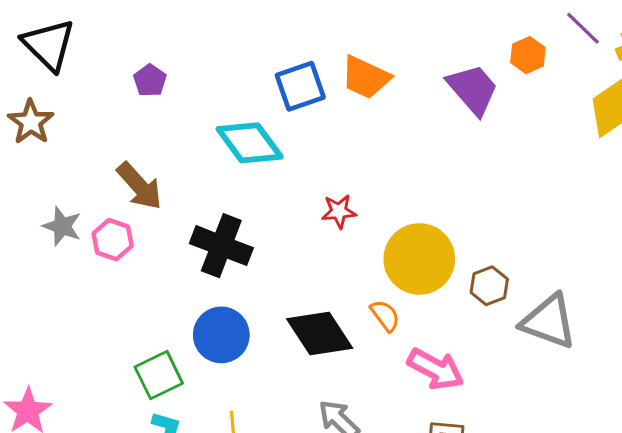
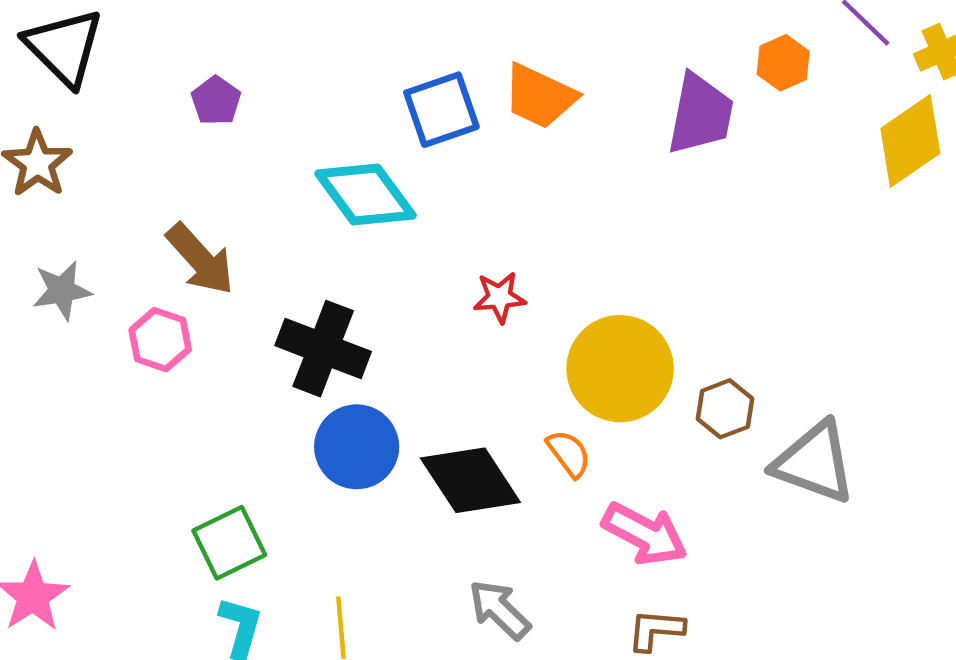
purple trapezoid: (473, 89) -> (700, 114), turned 52
gray star: (62, 226) -> (62, 291), moved, turned -30
blue circle: (221, 335) -> (357, 447), moved

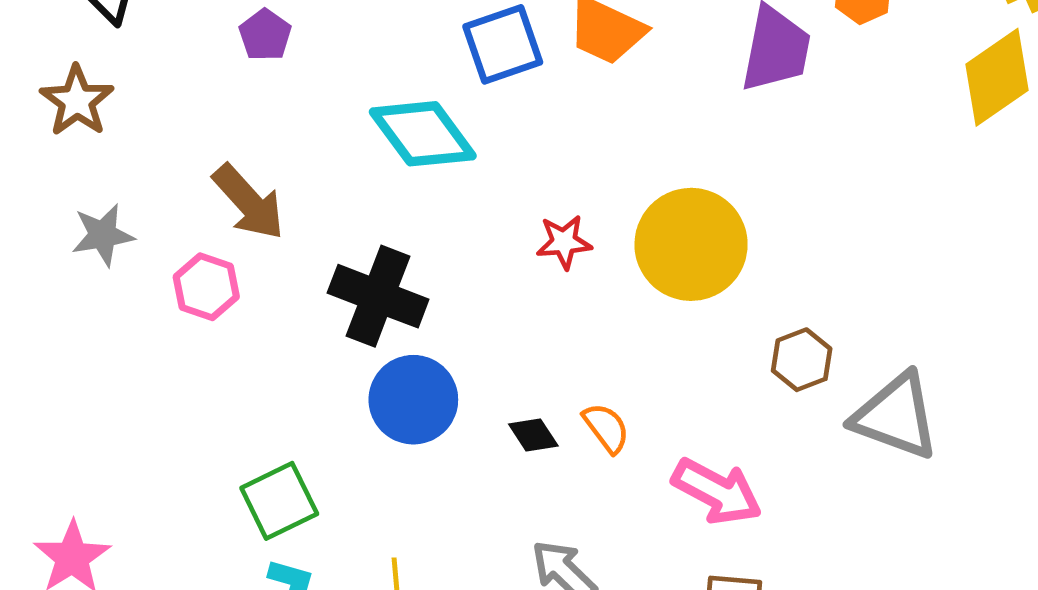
yellow circle: (620, 369) -> (691, 244), moved
orange semicircle: (569, 453) -> (606, 428), moved
black diamond: (470, 480) -> (533, 435), size x0.5

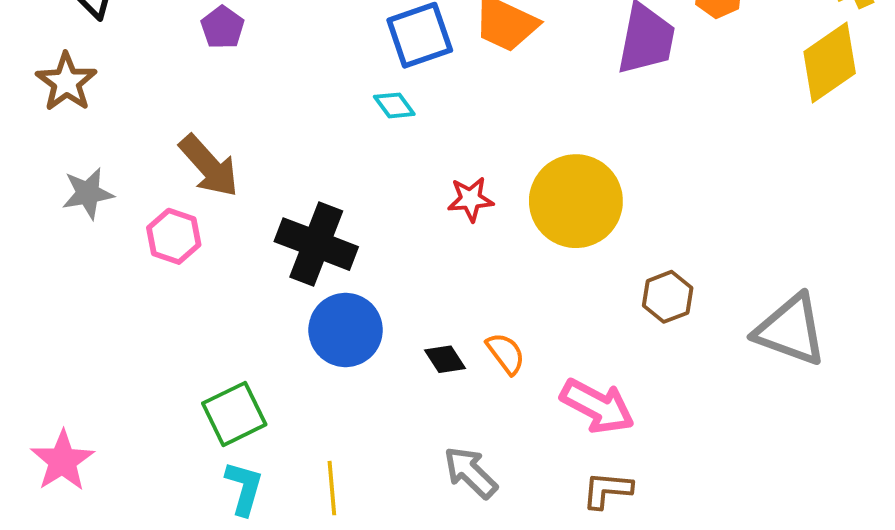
cyan diamond: (423, 134) -> (394, 105), moved, size x0.5
gray triangle: (896, 416) -> (791, 330), moved

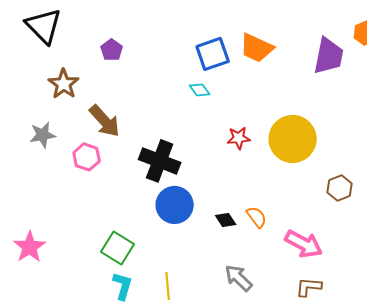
brown star: (66, 82) -> (64, 84), moved
green square: (234, 414) -> (118, 248), turned -32
pink star: (62, 461) -> (30, 247), moved

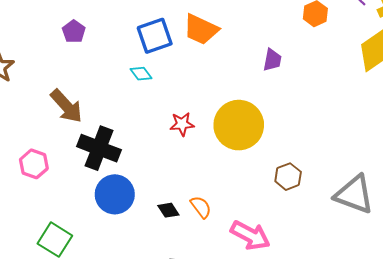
purple pentagon: (112, 50) -> (74, 32), moved
purple trapezoid: (329, 56) -> (272, 60), moved, size x0.6
brown arrow: (105, 121) -> (66, 106), moved
pink hexagon: (87, 157) -> (34, 164), moved

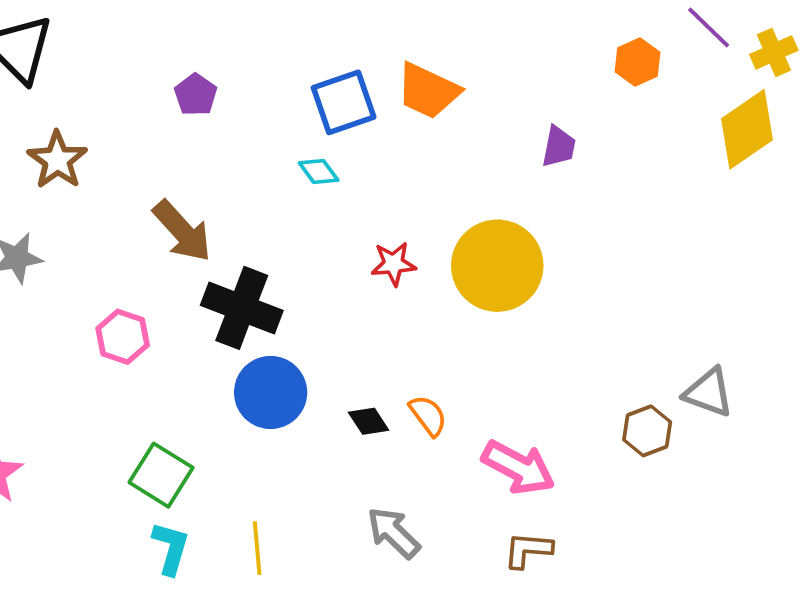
brown hexagon: (288, 177) -> (647, 431), moved
gray triangle: (354, 194) -> (709, 392), size x0.7

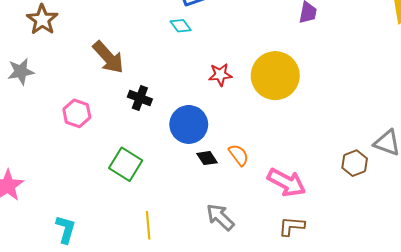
black cross: (242, 308) -> (140, 98), size x0.6
blue circle: (271, 392) -> (189, 124), moved
green square: (161, 475) -> (126, 164), moved
cyan L-shape: (171, 548) -> (66, 229), moved

